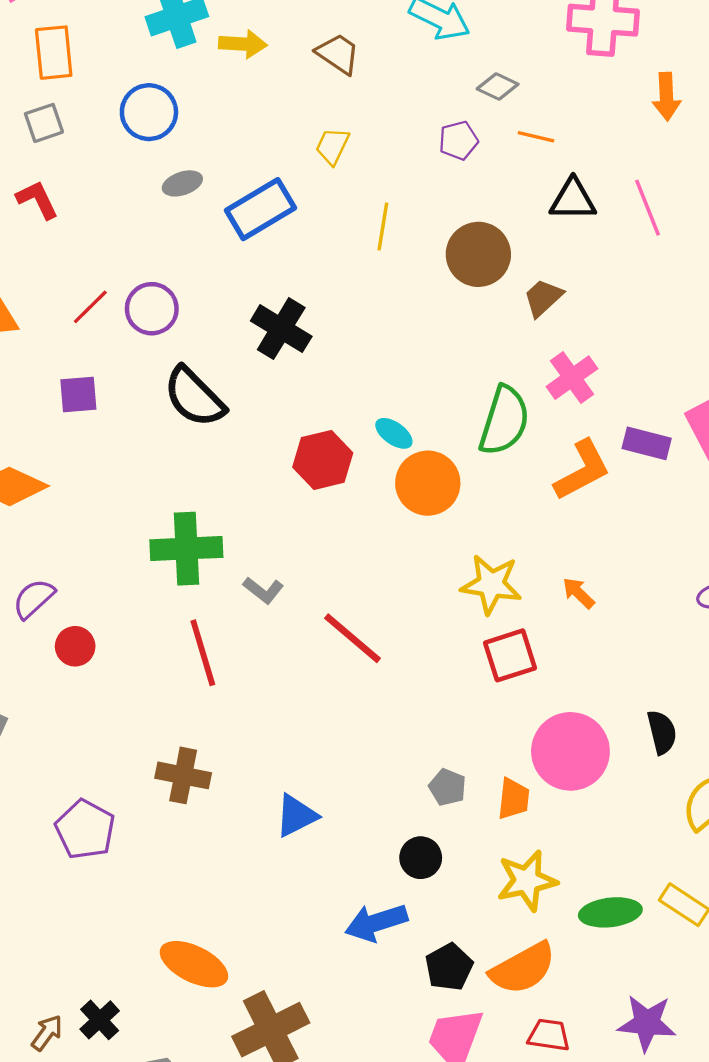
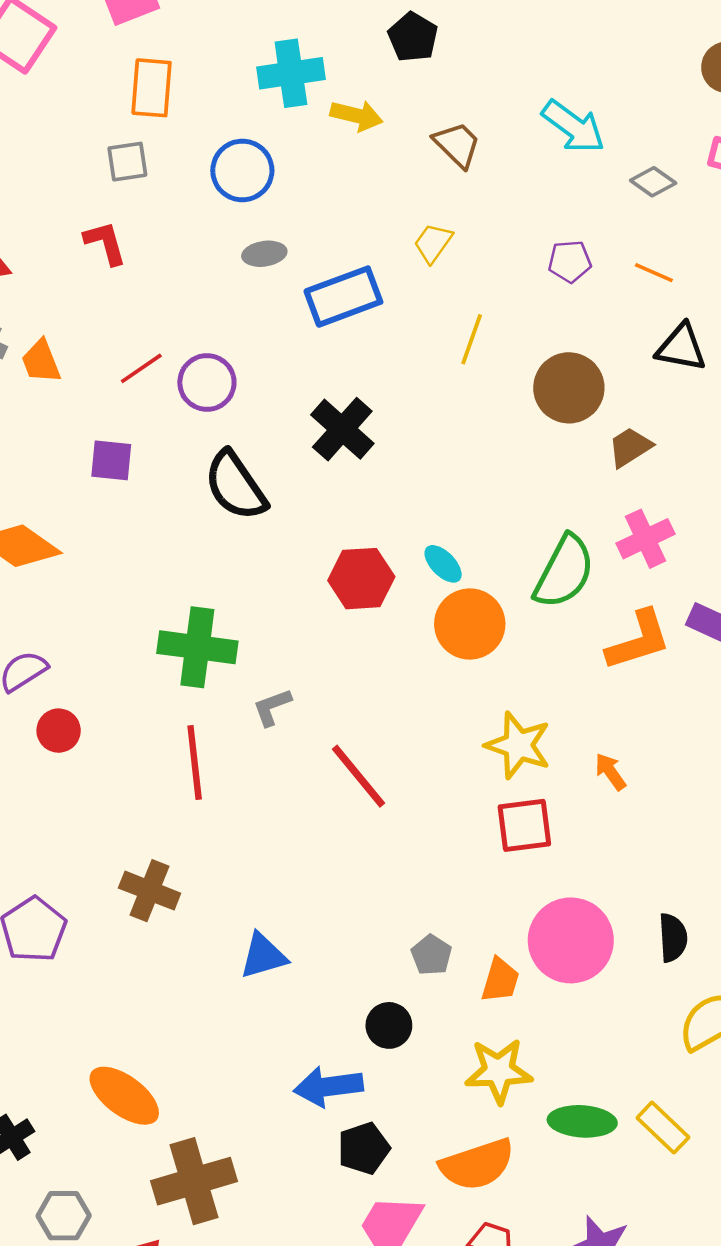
gray diamond: (498, 86) -> (653, 182), moved
gray L-shape: (263, 590) -> (272, 707), turned 111
black pentagon: (449, 967) -> (364, 1148), moved

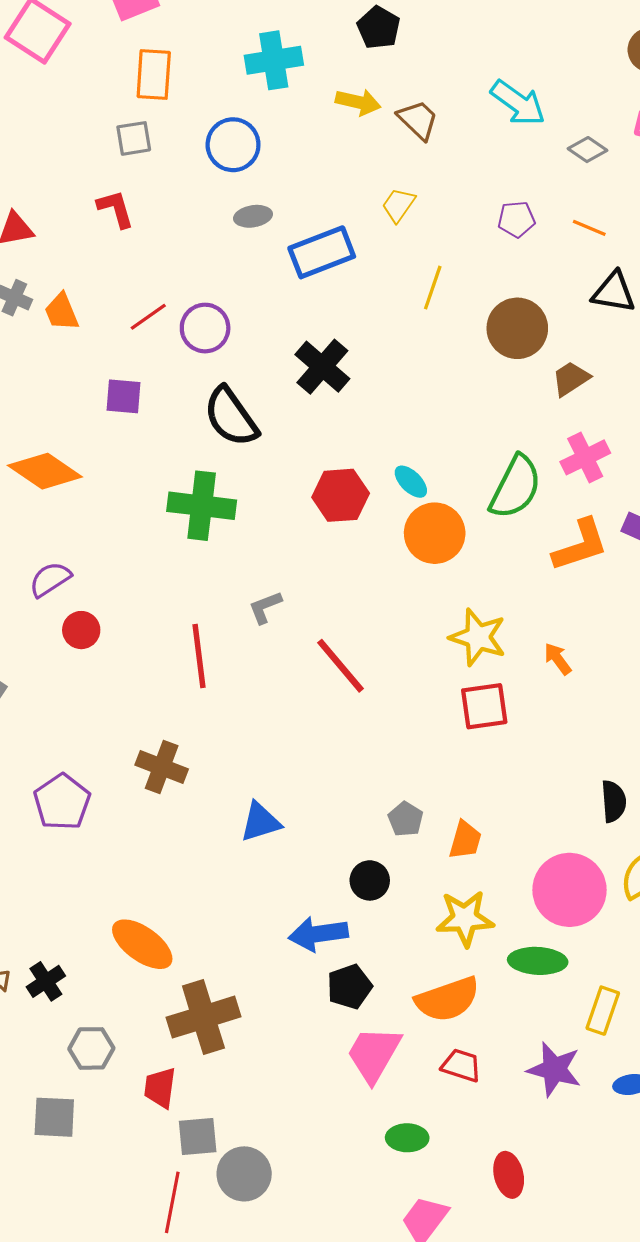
yellow arrow: (357, 116) -> (358, 102), moved
green cross: (197, 647) -> (202, 506), moved
pink circle: (571, 940) -> (570, 890), moved
yellow rectangle: (663, 1128) -> (603, 1011), moved, turned 66

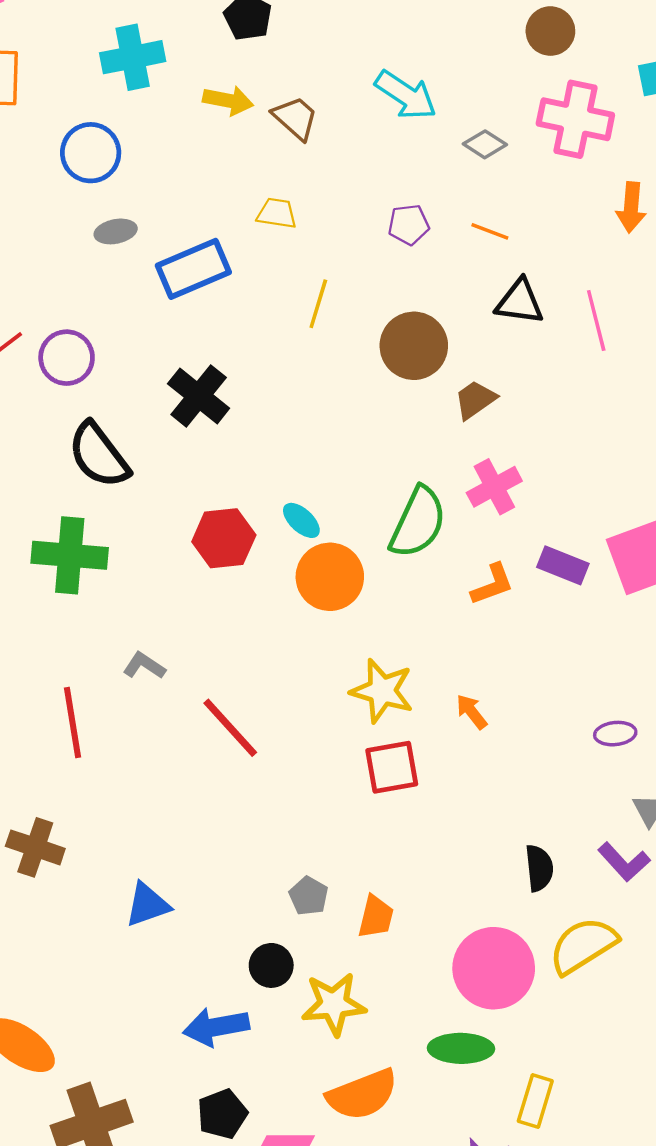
yellow trapezoid: (398, 205) -> (277, 213), turned 66
orange L-shape: (580, 545) -> (492, 584), size x0.7
gray L-shape: (265, 607) -> (144, 666), turned 57
yellow star: (465, 918) -> (334, 1004), moved
black pentagon: (349, 987) -> (222, 1114), moved

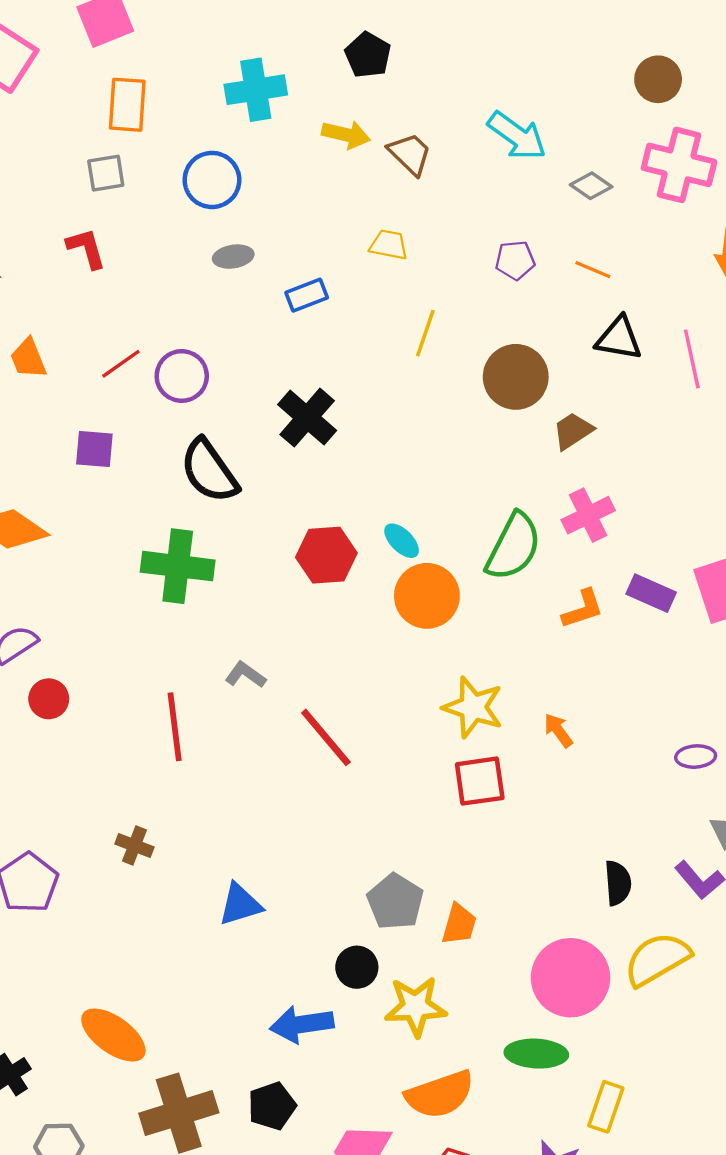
blue rectangle: (193, 269) -> (307, 295), size x0.6
brown cross: (35, 847) -> (134, 845), size x0.7
gray pentagon: (309, 896) -> (395, 902), size x1.5
black pentagon: (222, 1114) -> (272, 1106), moved

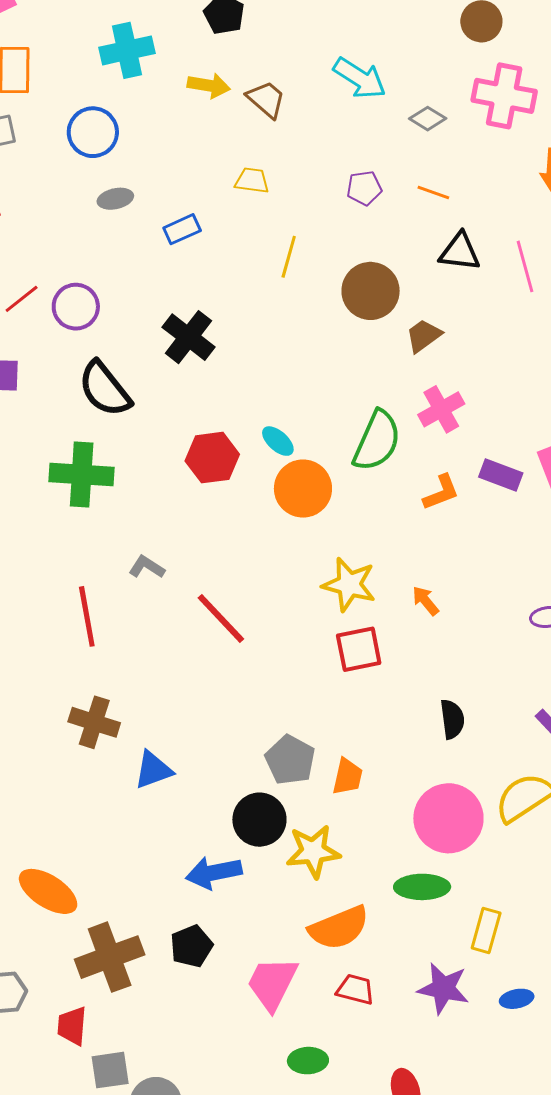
brown cross: (134, 845) -> (94, 722), moved, size x1.5
black semicircle: (618, 883) -> (452, 719), moved
black circle: (357, 967) -> (259, 820), size x1.4

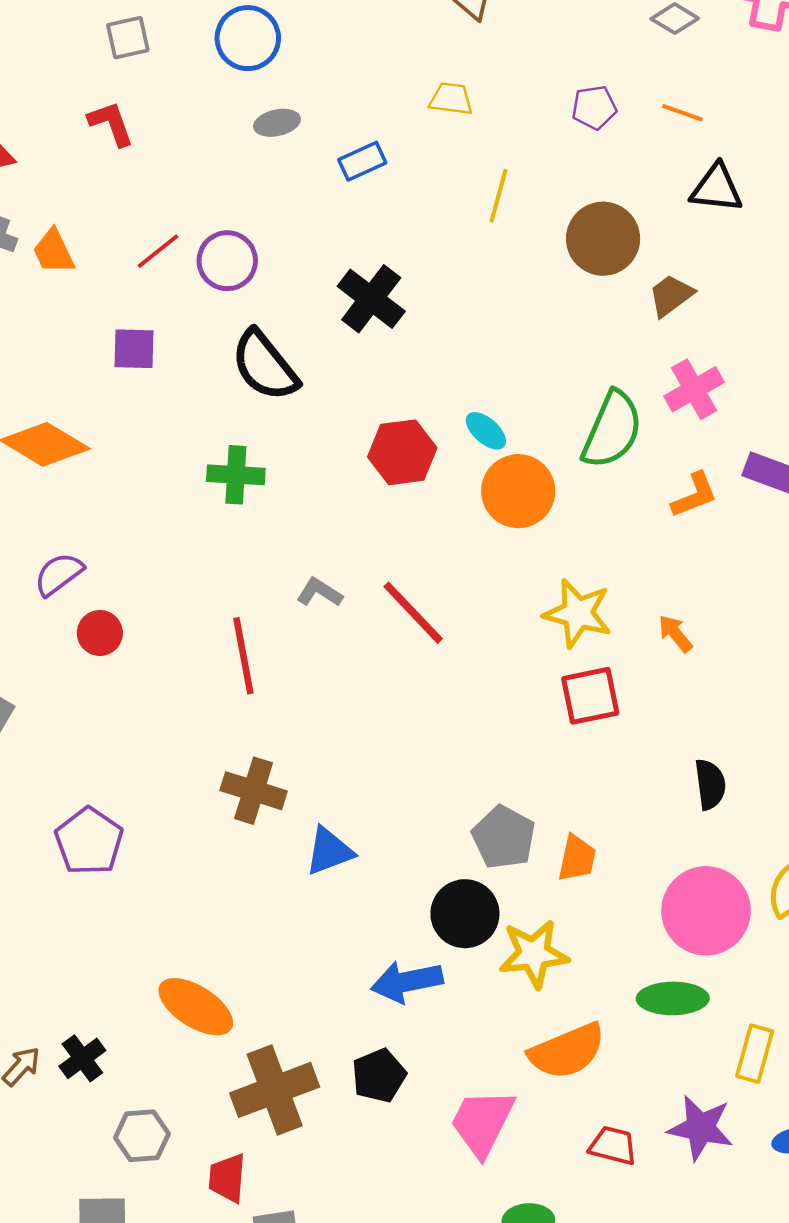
green cross: (82, 475) -> (236, 475), size x0.7
red line: (221, 618) -> (413, 613), moved
red trapezoid: (355, 989) -> (613, 1146), moved

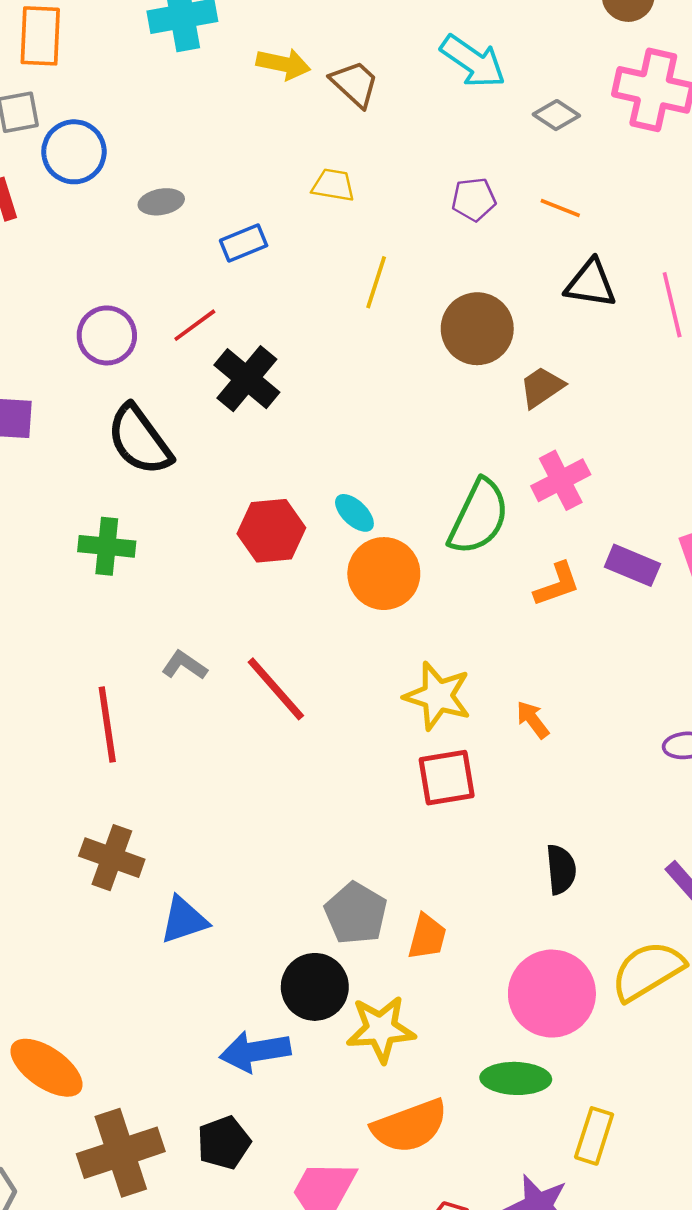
blue circle: (248, 38) -> (74, 152), moved
red line: (158, 251) -> (195, 325), moved

